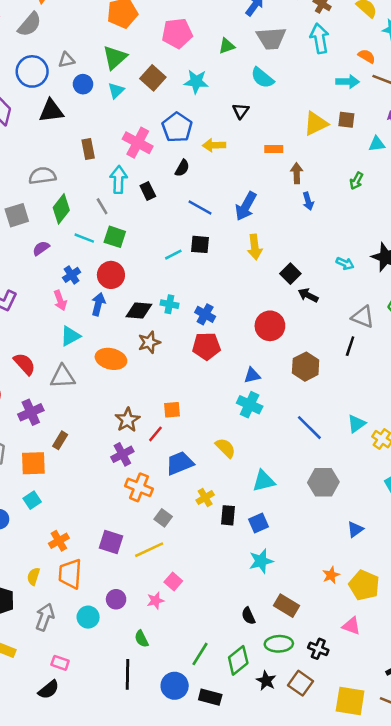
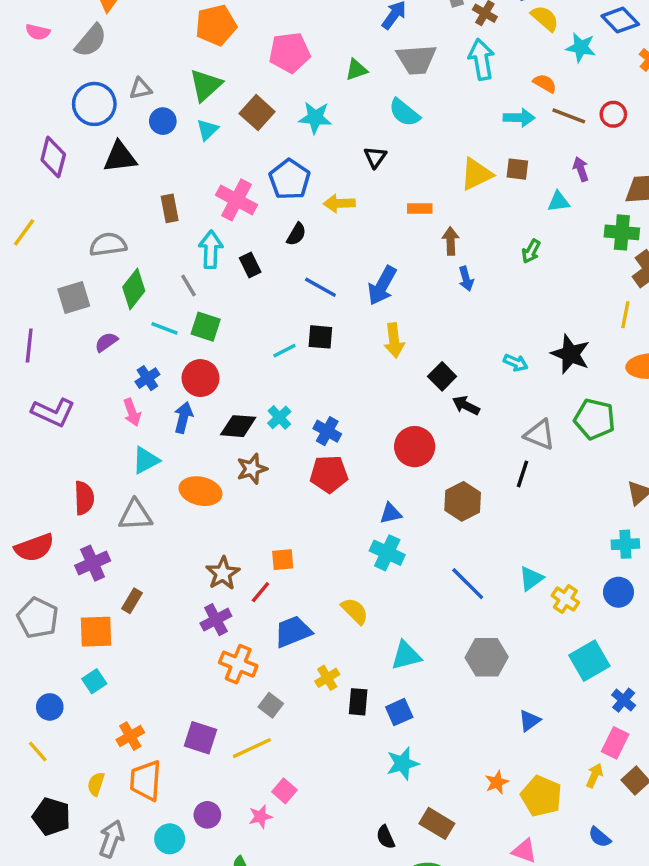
cyan cross: (169, 304) -> (279, 417), turned 36
red semicircle: (24, 364) -> (84, 498), turned 40

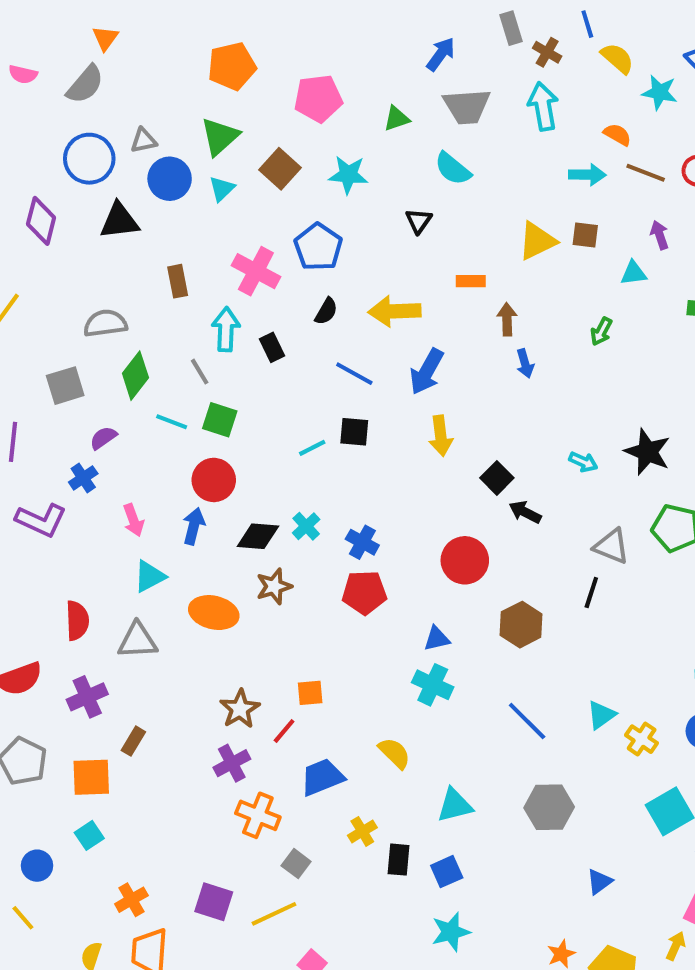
blue circle: (163, 121) -> (170, 179), size x1.4
yellow arrow: (339, 203) -> (394, 311), moved, size x1.4
blue cross: (147, 378) -> (83, 478), moved

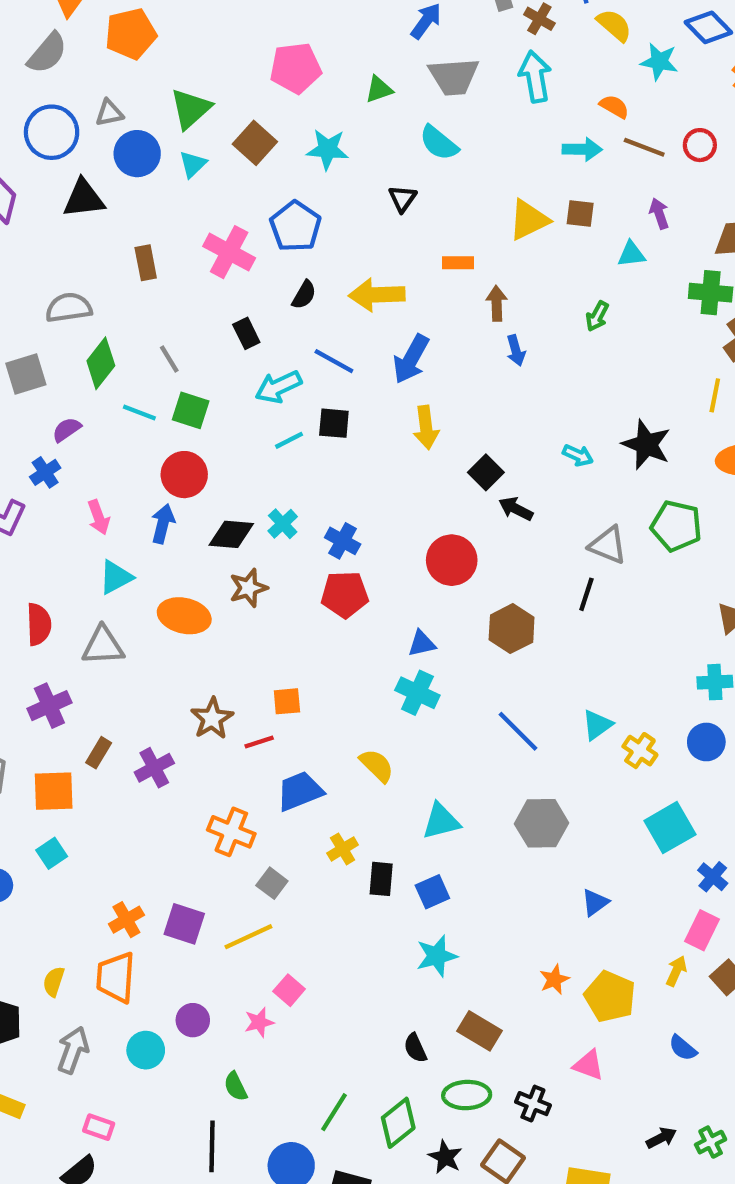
orange pentagon: (232, 66) -> (131, 34), moved
cyan arrow: (226, 329) -> (278, 387), moved, turned -117
red line: (284, 731) -> (259, 742), turned 32
purple cross: (232, 763) -> (154, 768), moved
orange cross: (131, 900) -> (126, 920), moved

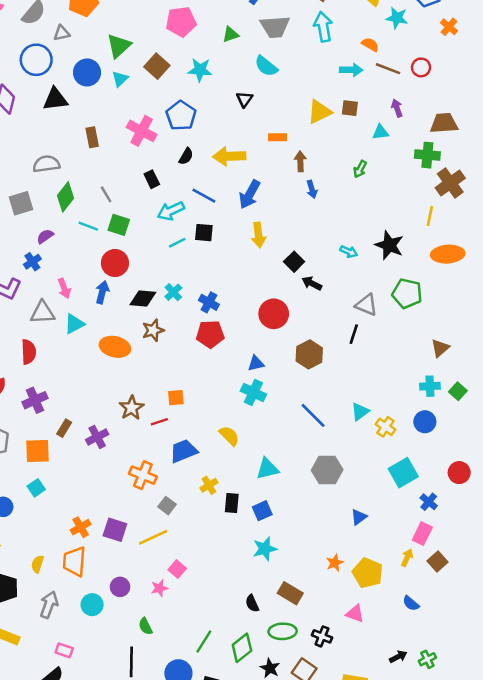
gray triangle: (109, 113) -> (62, 33), moved
gray triangle: (103, 646) -> (43, 313), moved

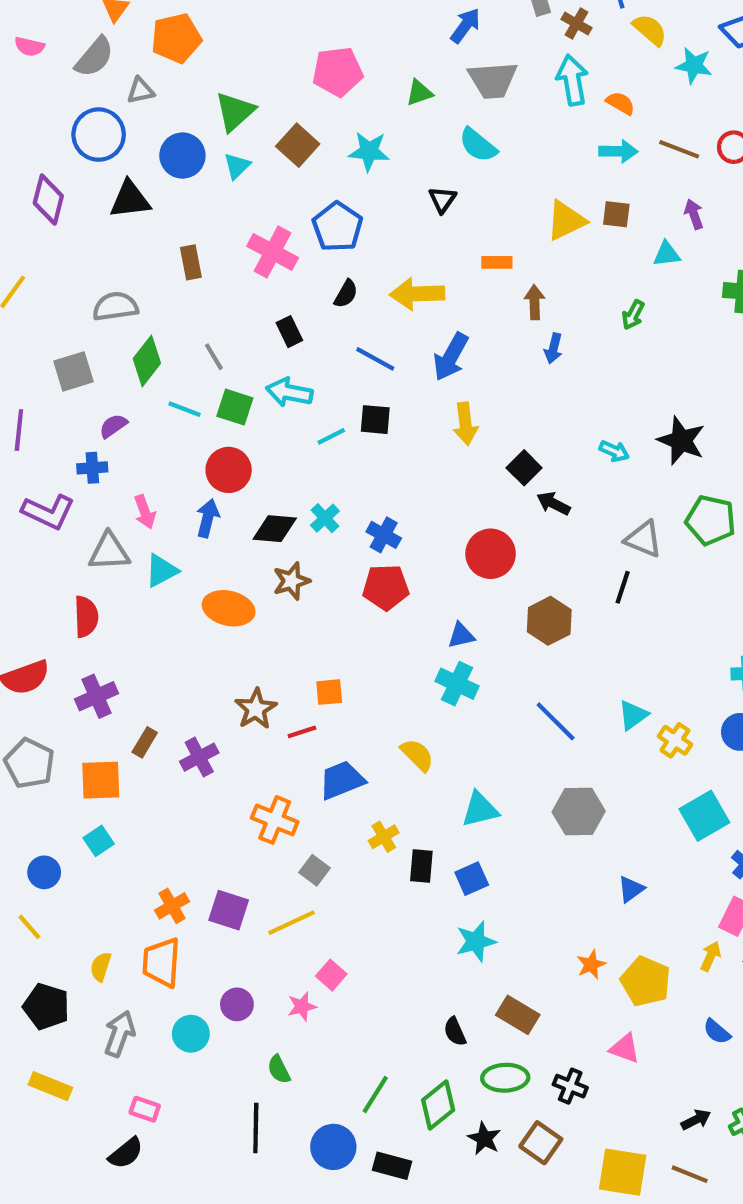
orange semicircle: (370, 45) -> (620, 103), moved
blue arrow: (312, 189) -> (553, 348), turned 30
cyan arrow: (171, 211) -> (289, 392), moved, turned 36
blue cross: (32, 262) -> (92, 468), turned 30

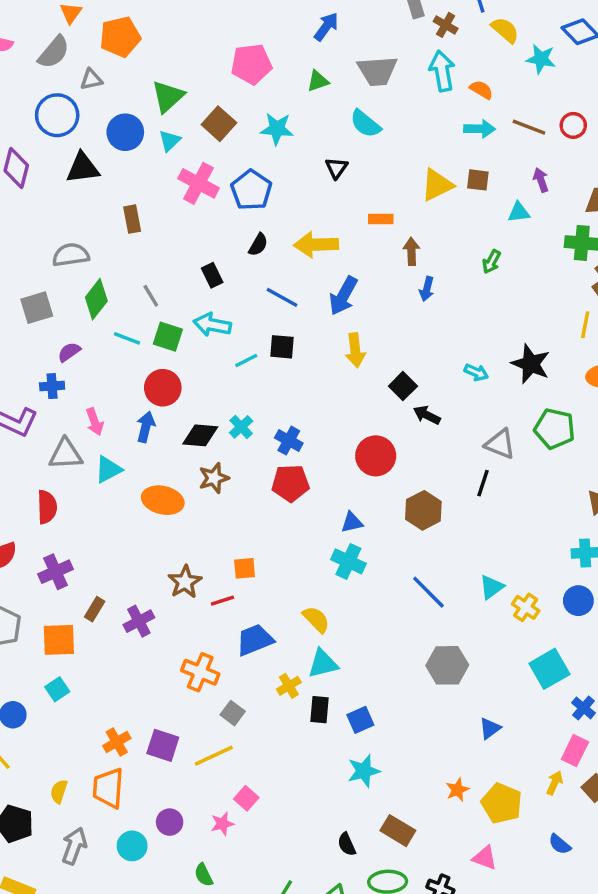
blue arrow: (465, 26) -> (326, 27), moved
pink cross: (273, 252) -> (199, 183), moved
cyan triangle: (480, 809) -> (323, 664), moved

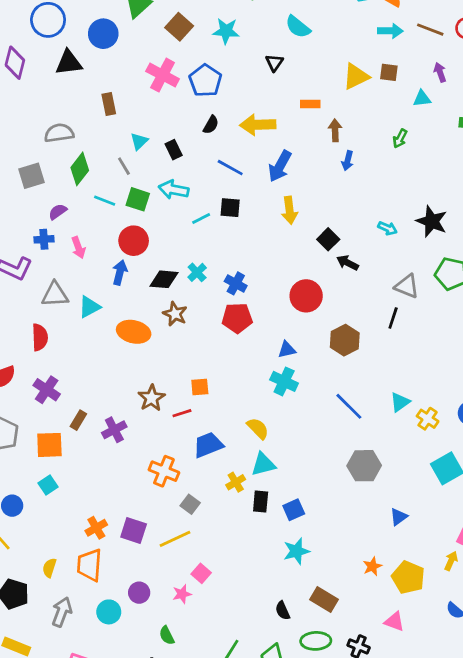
cyan triangle: (170, 141) -> (139, 141), moved
pink arrow: (95, 422) -> (78, 248), moved
brown star: (214, 478) -> (175, 314), turned -30
purple cross: (55, 572) -> (47, 390), turned -32

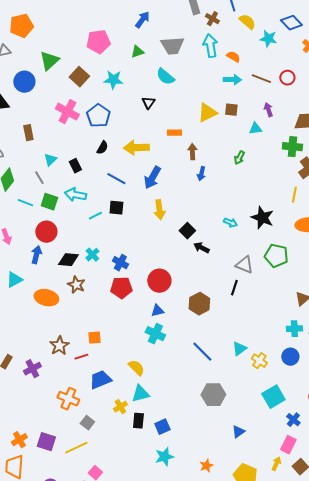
red circle: (306, 296) -> (159, 281), moved
orange star: (372, 566) -> (206, 466), moved

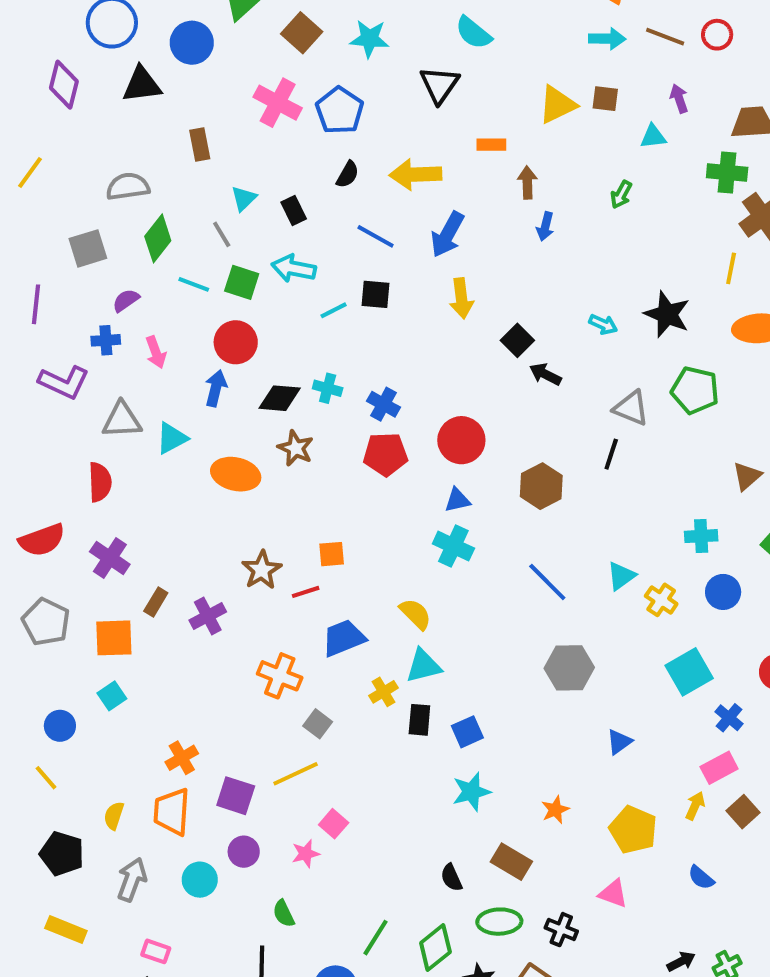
black triangle: (148, 103) -> (439, 85), size x1.5
cyan cross: (92, 255) -> (328, 388), turned -32
cyan cross: (294, 329) -> (701, 536), moved
purple square: (46, 442) -> (236, 796), moved
pink rectangle: (288, 445) -> (719, 768), turned 36

